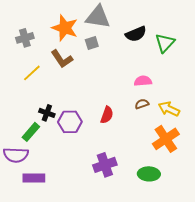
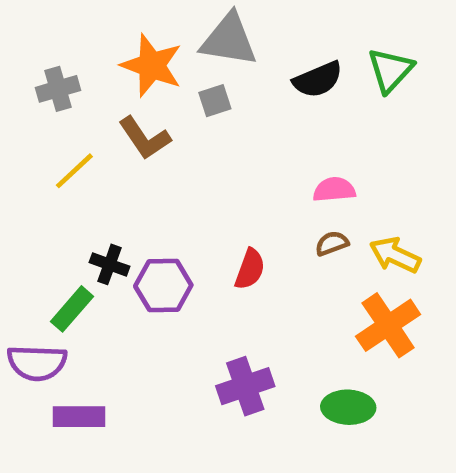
green triangle: (165, 43) -> (390, 70), moved

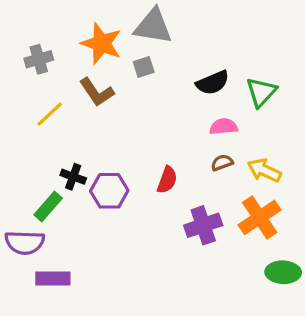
green triangle: (390, 70) -> (261, 92), moved
black semicircle: (318, 80) -> (213, 83), moved
purple cross: (245, 386) -> (203, 225), moved
green ellipse: (348, 407) -> (283, 272), moved

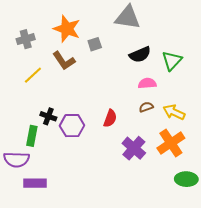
gray triangle: (153, 26) -> (128, 17), moved
green rectangle: (48, 206) -> (32, 136), turned -30
purple cross: (203, 225) -> (134, 148), turned -30

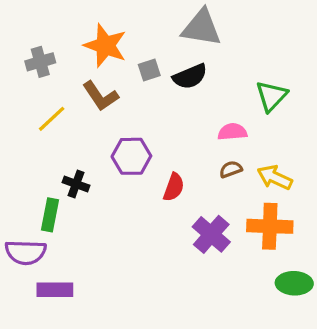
black semicircle: (140, 55) -> (190, 76), moved
purple hexagon: (72, 126) -> (131, 156), moved
orange cross: (171, 143) -> (270, 226), turned 36

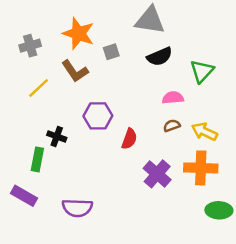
black semicircle: (190, 76) -> (160, 57), moved
purple semicircle: (26, 252) -> (77, 208), moved
purple rectangle: (55, 290) -> (24, 196), moved, turned 30

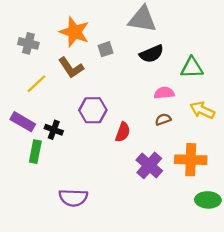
gray cross: (30, 46) -> (28, 43), turned 30
green triangle: (202, 71) -> (192, 68), turned 45
yellow arrow: (204, 132) -> (202, 110), moved
purple rectangle: (24, 196) -> (23, 122), moved

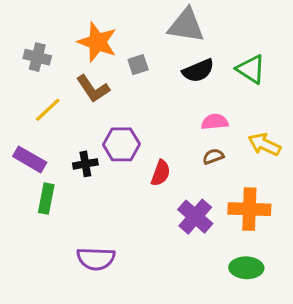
green triangle: (192, 68) -> (251, 69), moved, turned 35
black cross: (54, 130) -> (85, 164), moved, turned -30
green ellipse: (208, 200) -> (246, 268), moved

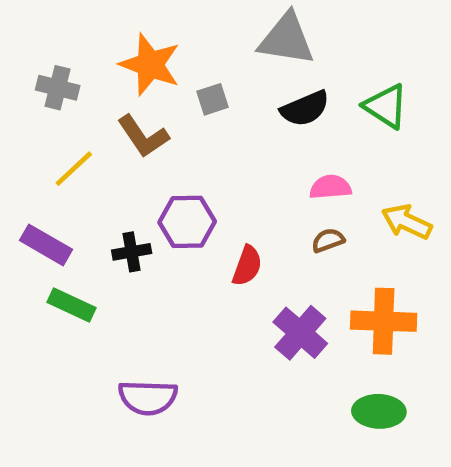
green rectangle: (46, 199) -> (71, 305), turned -76

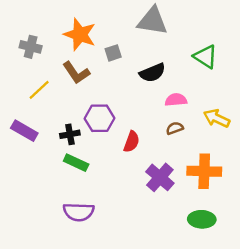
black semicircle: (305, 109) -> (152, 73), moved
green rectangle: (71, 305) -> (76, 163), moved

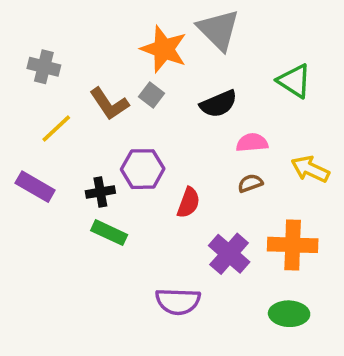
gray triangle: (152, 21) -> (219, 30), turned 36
orange star: (80, 34) -> (164, 49), moved
gray square: (113, 53) -> (151, 95), moved, turned -35
purple semicircle: (79, 212) -> (178, 301), moved

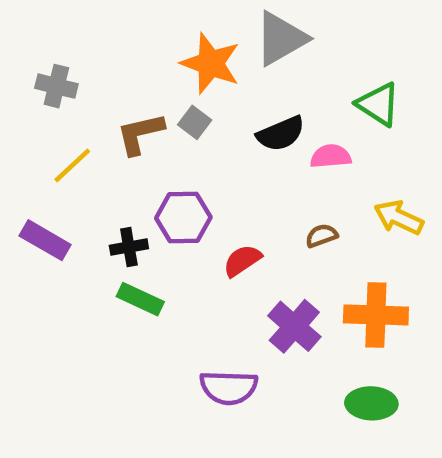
gray triangle: (219, 30) -> (281, 39), turned 45
brown L-shape: (109, 104) -> (140, 134), turned 111
pink semicircle: (252, 143) -> (331, 156), moved
red semicircle: (189, 203) -> (242, 261), turned -144

